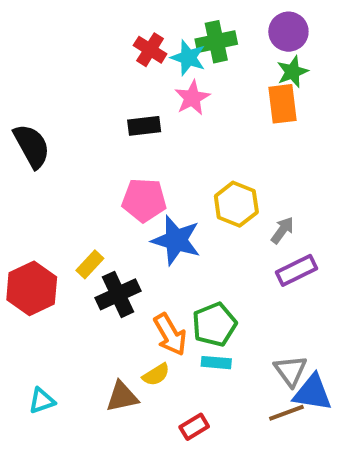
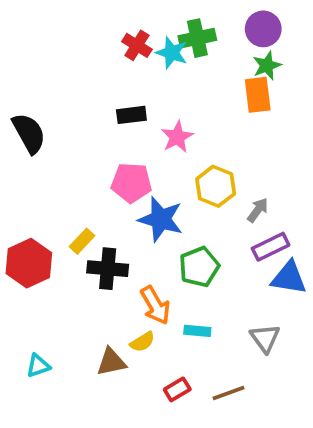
pink star: (192, 98) -> (177, 137), moved
black cross: (118, 294) -> (108, 269), turned 30
green pentagon: (214, 324) -> (199, 267), moved
blue triangle: (313, 393) -> (289, 278), moved
brown line: (286, 413) -> (228, 393), moved

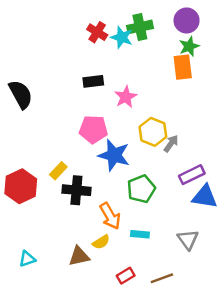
gray arrow: (258, 210) -> (171, 144), moved

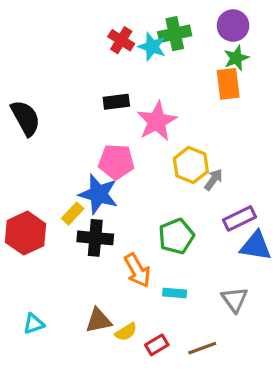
pink star: (126, 97) -> (157, 121), size x1.4
blue star: (114, 155) -> (98, 194), moved
yellow semicircle: (101, 242) -> (126, 332), moved

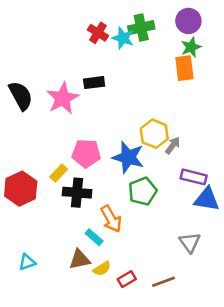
pink star: (157, 121) -> (63, 98), moved
pink pentagon: (116, 162) -> (86, 153), moved
blue star: (98, 194) -> (128, 157), moved
purple rectangle: (239, 218) -> (194, 177), turned 40
cyan rectangle: (175, 293) -> (94, 237), moved, turned 36

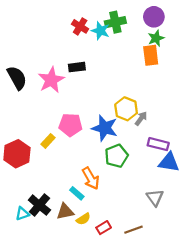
black cross: (77, 193) -> (39, 205), moved, turned 35

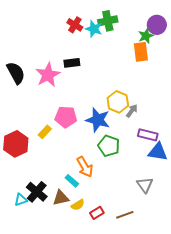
purple circle: (154, 17) -> (157, 25), moved
green pentagon: (116, 156) -> (109, 146), turned -30

